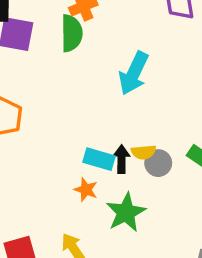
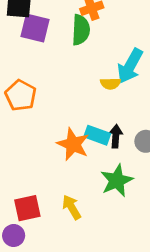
yellow semicircle: (143, 152) -> (110, 84), moved
orange star: (86, 190) -> (73, 144), moved, size x1.6

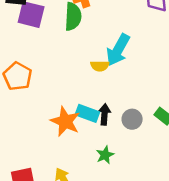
green star: (117, 180) -> (105, 155), size x0.6

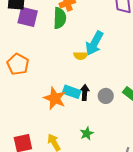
green star: (105, 155) -> (87, 133), moved

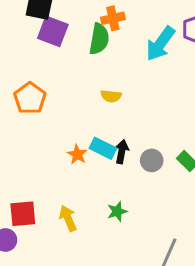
cyan arrow: (94, 43) -> (160, 44), moved
yellow semicircle: (81, 56) -> (111, 96), moved
orange star: (55, 98) -> (77, 154), size x0.6

